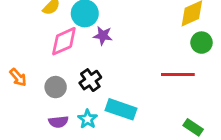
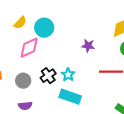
purple star: (103, 36) -> (88, 46), moved
cyan star: (88, 119) -> (68, 75), moved

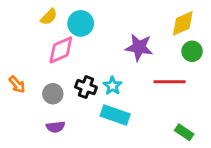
purple star: (88, 46) -> (139, 47), size x1.5
black cross: (48, 76) -> (86, 87), turned -35

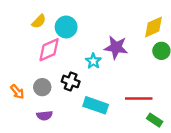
red line: (170, 82) -> (139, 99), moved
orange arrow: (17, 84) -> (17, 92), moved
cyan star: (112, 86) -> (93, 61), moved

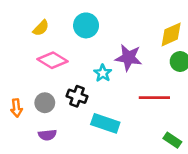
cyan circle: (66, 27) -> (86, 25), moved
pink diamond: (49, 50) -> (53, 60), turned 55
orange arrow: (17, 92) -> (16, 108), turned 35
red line: (139, 99) -> (154, 98), moved

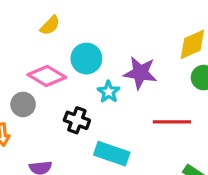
cyan circle: (86, 25) -> (86, 59), moved
yellow semicircle: (41, 28) -> (50, 25), moved
gray circle: (45, 103) -> (23, 104), moved

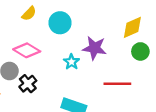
cyan circle: (86, 59) -> (60, 23), moved
black cross: (77, 120) -> (28, 84), moved, turned 30

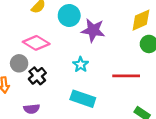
purple star: (94, 48) -> (93, 30), moved
cyan star: (71, 62) -> (81, 64), moved

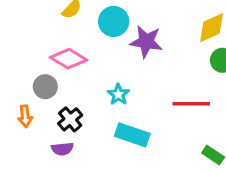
cyan star: (81, 64) -> (118, 94), moved
black cross: (37, 76) -> (70, 119), moved

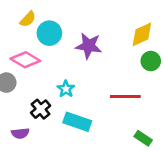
cyan circle: (114, 21) -> (49, 33), moved
black cross: (70, 119) -> (41, 109), moved

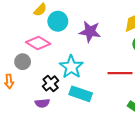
cyan star: (66, 89) -> (71, 67), size x1.6
purple semicircle: (20, 133) -> (42, 103), moved

